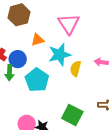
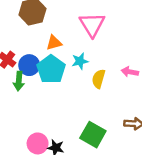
cyan star: (60, 55) -> (80, 61), size x0.6
cyan pentagon: (37, 80) -> (51, 69), moved

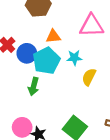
pink triangle: (92, 25) -> (92, 26), turned 50
green arrow: (19, 81) -> (34, 86), moved

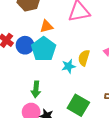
cyan star: (74, 58) -> (69, 66), moved
green arrow: (34, 86) -> (36, 89), moved

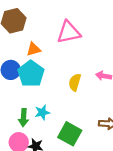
cyan star: (69, 66) -> (42, 112), moved

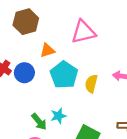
cyan pentagon: (31, 74) -> (64, 75), moved
green arrow: (23, 118) -> (39, 122), turned -42

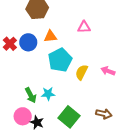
pink triangle: (83, 32) -> (84, 27), size x0.6
blue circle: (24, 73) -> (28, 42), moved

